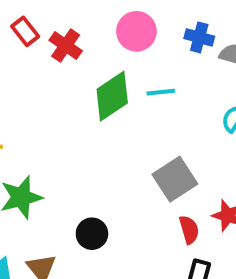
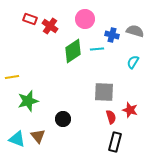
red rectangle: (25, 31) -> (30, 19), turned -32
blue cross: (199, 37) -> (112, 35), moved
gray square: (175, 179) -> (104, 92), turned 35

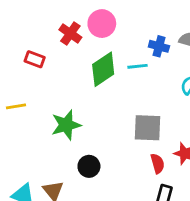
red rectangle: (30, 19) -> (35, 59), moved
pink circle: (85, 19) -> (102, 24), moved
green star: (28, 101) -> (66, 125), moved

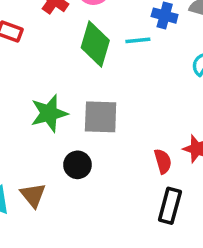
green diamond: (103, 69) -> (95, 44), turned -40
gray square: (148, 128) -> (101, 117), moved

